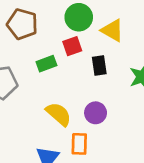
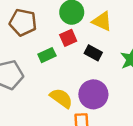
black rectangle: (99, 66) -> (93, 53), turned -49
purple circle: (96, 113) -> (93, 94), size x1.5

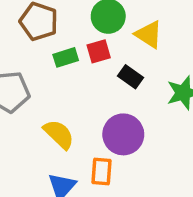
green rectangle: (47, 55) -> (66, 57), moved
yellow semicircle: (61, 98) -> (59, 134), moved

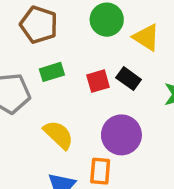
red square: (99, 51) -> (98, 81), moved
green rectangle: (66, 57) -> (52, 72), moved

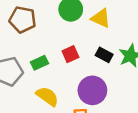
green rectangle: (52, 72) -> (39, 63), moved
black rectangle: (129, 79) -> (104, 55), moved

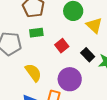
red square: (70, 54) -> (62, 46), turned -32
green rectangle: (39, 63) -> (36, 33), moved

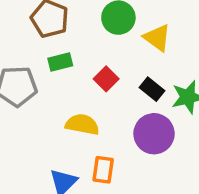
yellow semicircle: (33, 73) -> (82, 124), moved, turned -36
purple circle: (70, 79) -> (154, 134), moved

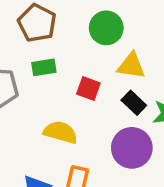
yellow triangle: (157, 38) -> (131, 66), moved, turned -32
red square: (106, 79) -> (88, 89), turned -30

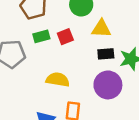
red square: (88, 89) -> (65, 37), moved, turned -35
black rectangle: (134, 103) -> (106, 54), turned -42

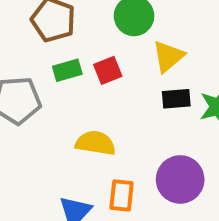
yellow triangle: (101, 29) -> (168, 56), turned -42
purple circle: (108, 85) -> (180, 179), moved

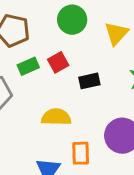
yellow triangle: (168, 56) -> (116, 33), moved
black rectangle: (176, 99) -> (89, 81), moved

